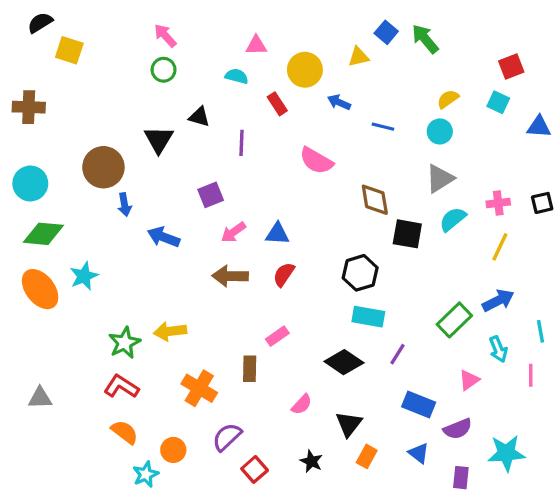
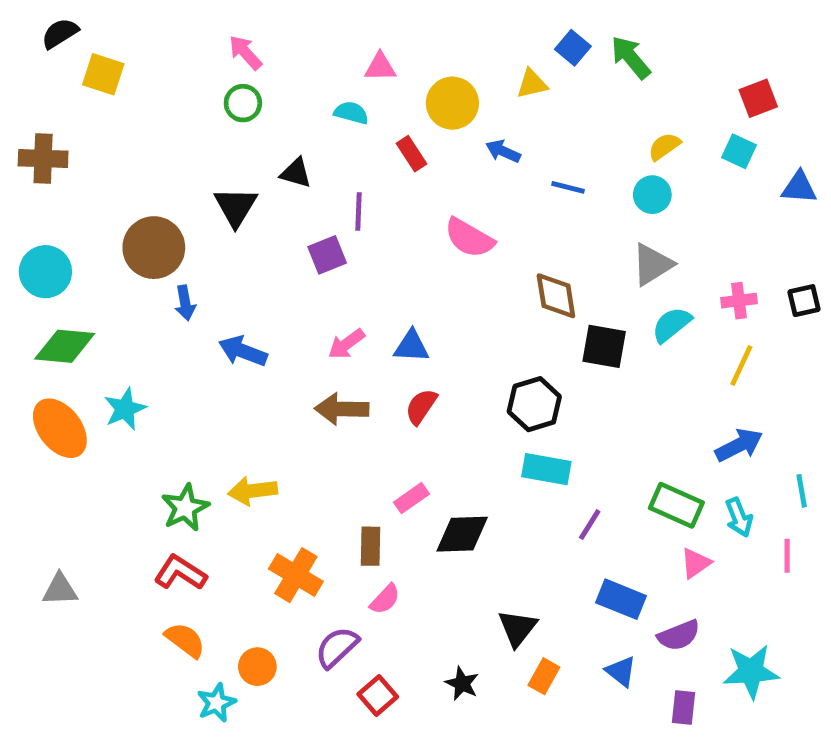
purple square: (211, 195) -> (327, 255), moved
green rectangle: (454, 320) -> (676, 505), moved, turned 68
black diamond: (344, 362) -> (462, 534), moved, turned -36
pink semicircle: (302, 404) -> (385, 599), moved

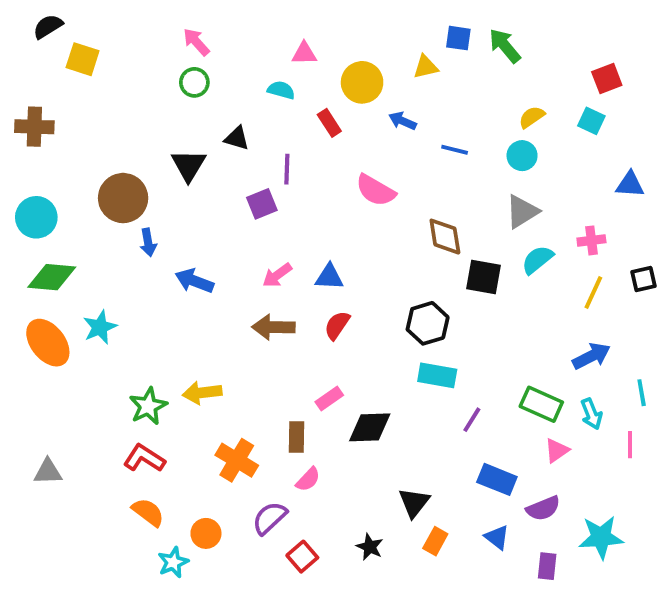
blue square: (573, 48) -> (458, 38), turned -32
blue triangle: (799, 187) -> (630, 185), moved
black square: (804, 301) -> (643, 279), moved

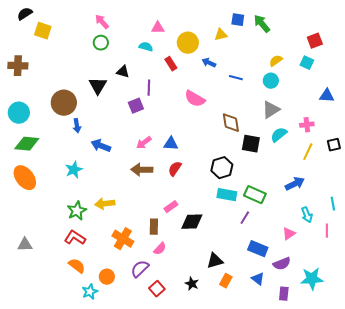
cyan star: (100, 327) -> (74, 170), moved
blue arrow: (591, 356) -> (295, 184), moved
green rectangle: (541, 404) -> (255, 195), moved
black triangle: (414, 503) -> (215, 261), turned 36

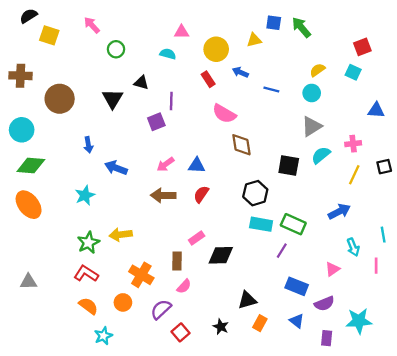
pink arrow: (102, 22) -> (92, 25), moved
red rectangle: (171, 64) -> (208, 79), moved
brown circle: (64, 103) -> (60, 99), moved
brown diamond: (231, 123) -> (241, 145), moved
orange circle: (107, 277) -> (123, 302), moved

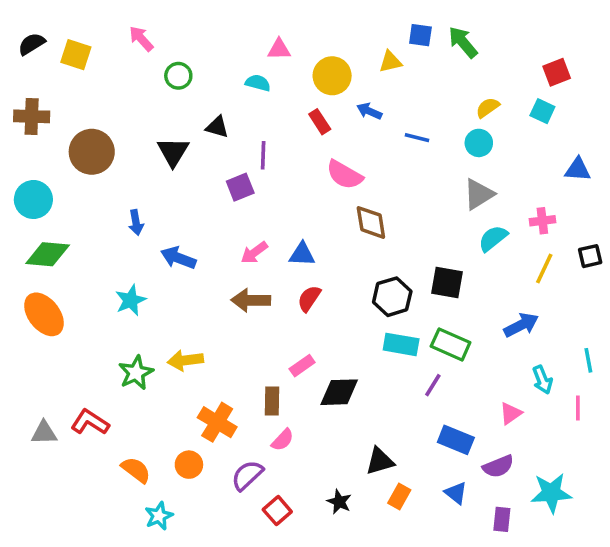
black semicircle: (29, 16) -> (32, 44), moved
black square: (289, 165) -> (447, 283), moved
red L-shape: (86, 274) -> (90, 422), moved

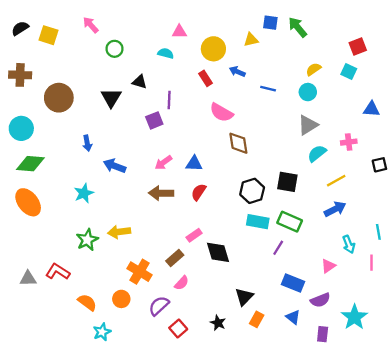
yellow line: (544, 268) -> (336, 181), moved, turned 36
black diamond: (339, 392) -> (218, 252), turned 75
brown rectangle: (272, 401) -> (175, 258), turned 48
black triangle: (380, 461) -> (244, 297), turned -30
cyan star: (551, 493) -> (354, 317), turned -30

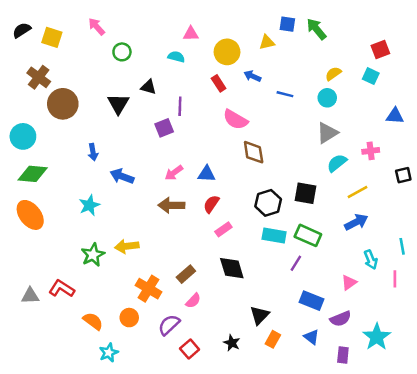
brown cross: (20, 75) -> (39, 77), moved, turned 35
pink rectangle: (194, 235) -> (223, 229), moved

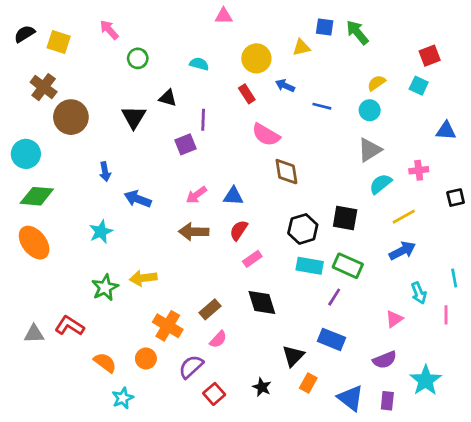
pink triangle: (191, 34) -> (224, 16), moved
blue rectangle: (312, 301) -> (331, 339), moved
blue triangle: (312, 337) -> (351, 398), moved, size x1.5

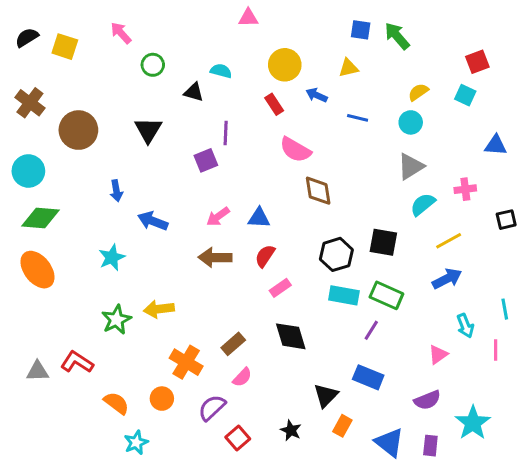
yellow triangle: (301, 47) -> (348, 68), moved
brown cross: (44, 87) -> (30, 103), moved
black triangle: (168, 98) -> (194, 92), moved

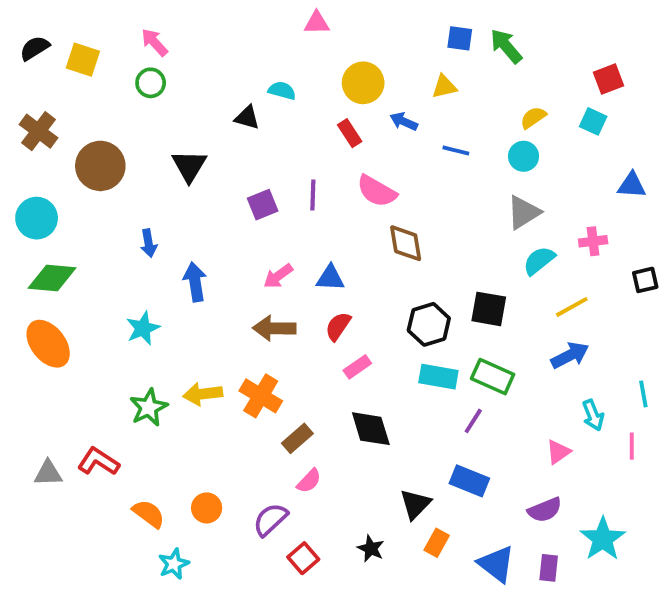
green circle: (153, 65) -> (151, 83), moved
purple line: (226, 133) -> (313, 195), moved
blue arrow: (153, 221) -> (195, 282), turned 60
orange cross: (186, 362) -> (261, 396), moved

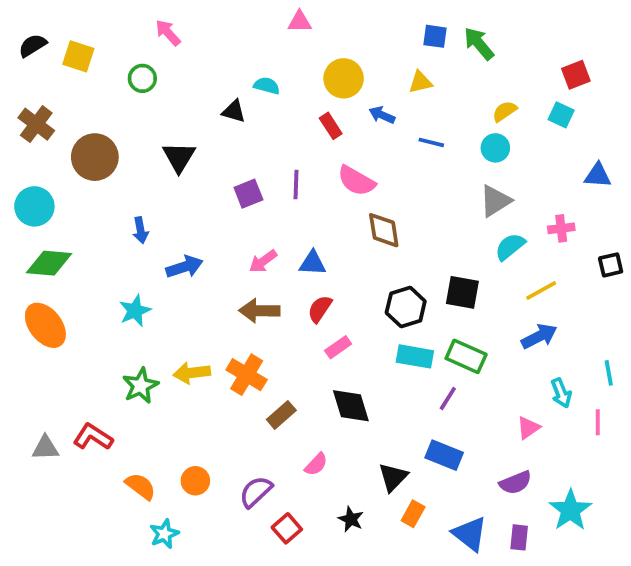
pink arrow: (154, 42) -> (168, 33), moved
blue arrow: (195, 282) -> (184, 267), turned 81
pink semicircle: (309, 481) -> (316, 464), moved

